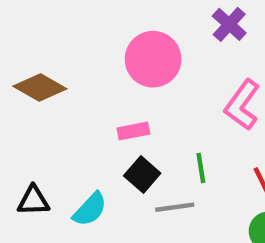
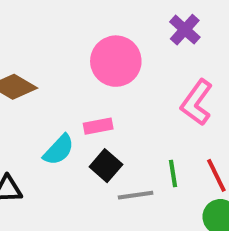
green line: (201, 168) -> (173, 173), moved
cyan semicircle: (90, 209) -> (59, 150), moved

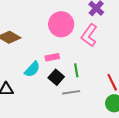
pink L-shape: (197, 102) -> (89, 35), moved
green line: (173, 173) -> (76, 70), moved

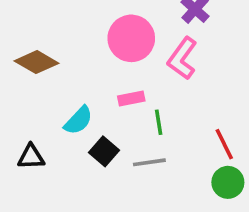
pink rectangle: (52, 57) -> (131, 99), moved
black square: (56, 77) -> (104, 151), moved

